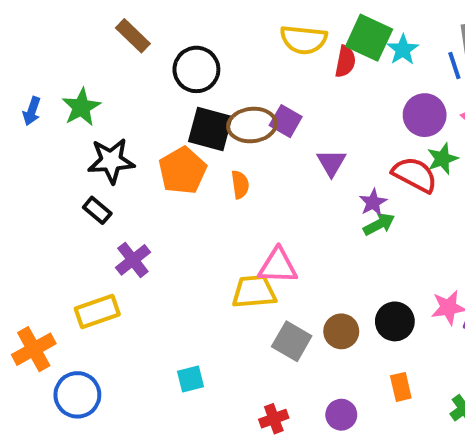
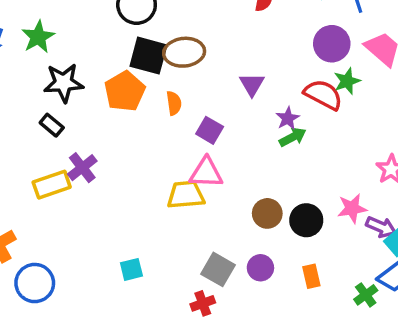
purple square: (286, 121) -> (210, 130), moved
yellow rectangle: (97, 312) -> (52, 185), moved
brown circle: (341, 331) -> (267, 213), moved
gray square: (292, 341) -> (218, 269), moved
purple circle: (341, 415) -> (260, 268), moved

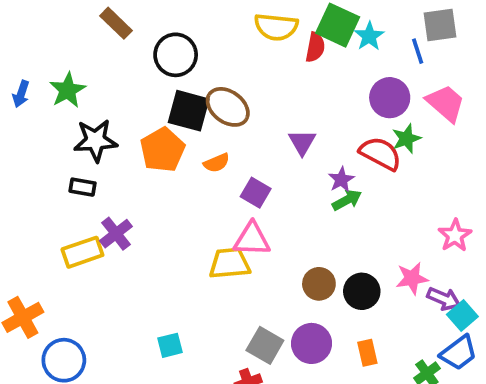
brown ellipse: (184, 52) -> (228, 107), turned 42
orange semicircle: (174, 103) -> (217, 163), turned 75
black rectangle: (52, 125) -> (82, 187), turned -30
purple circle: (260, 268) -> (312, 343), size x1.4

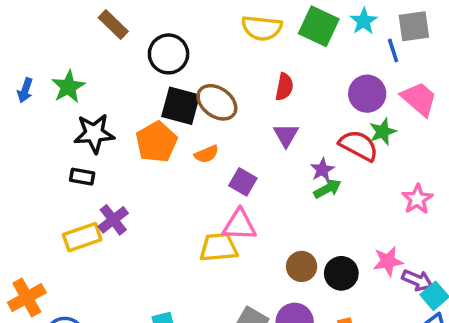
cyan star: (369, 36) -> (364, 21), moved
red semicircle: (315, 47) -> (284, 87), moved
pink star: (455, 235) -> (417, 199), moved

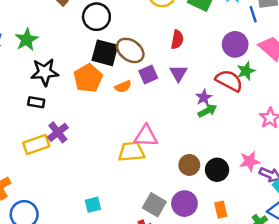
purple square: (243, 182) -> (148, 75), moved, turned 36

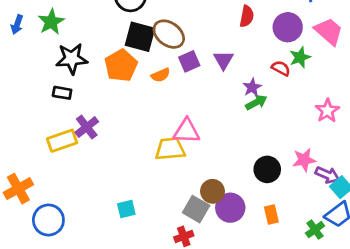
red semicircle: (177, 40) -> (247, 16), moved
red semicircle: (229, 81) -> (281, 68), size x0.6
brown circle: (189, 165) -> (213, 191), moved

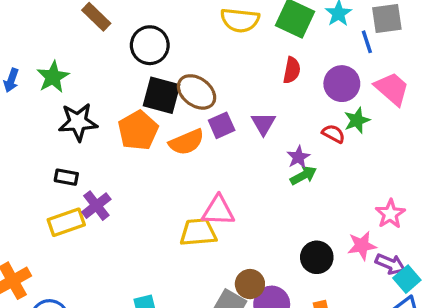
orange semicircle: (161, 75) -> (187, 142), size x1.5
black rectangle: (62, 93) -> (66, 177), moved
pink star: (327, 111) -> (390, 214), moved

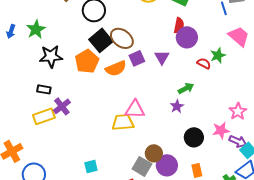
purple circle: (342, 84) -> (187, 37), moved
black square: (161, 95) -> (101, 40), turned 35
purple star: (298, 157) -> (177, 106), moved

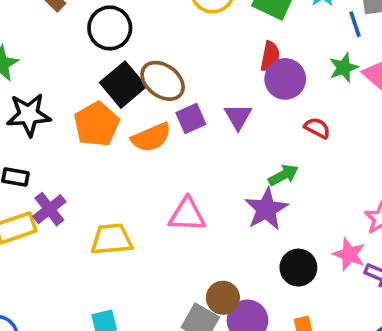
green star: (218, 55) -> (344, 68), moved
purple star: (177, 106) -> (266, 209), size x1.6
yellow trapezoid: (123, 122) -> (112, 239), moved
pink star: (221, 130) -> (349, 254), turned 30

